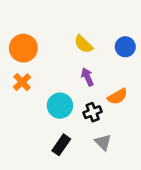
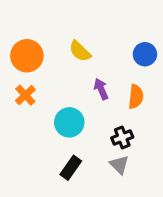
yellow semicircle: (83, 44) -> (80, 51), moved
orange semicircle: (117, 96) -> (136, 97), moved, turned -54
black cross: (93, 112) -> (122, 137), moved

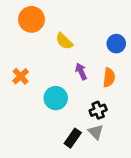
orange circle: (27, 56) -> (31, 19), moved
black rectangle: (71, 168) -> (73, 138), moved

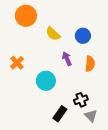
blue circle: (116, 44) -> (83, 36), moved
black cross: (98, 110) -> (81, 100), moved
gray triangle: (96, 132) -> (91, 116), moved

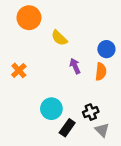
blue circle: (83, 36) -> (106, 49), moved
cyan circle: (46, 81) -> (51, 109), moved

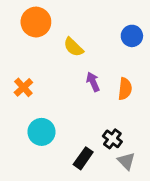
blue circle: (106, 49) -> (132, 36), moved
cyan circle: (51, 109) -> (41, 132), moved
black cross: (91, 112) -> (112, 139), turned -32

